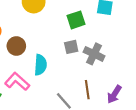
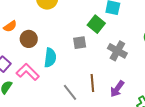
green square: (76, 20) -> (96, 24), moved, turned -36
gray cross: (94, 54) -> (117, 51), moved

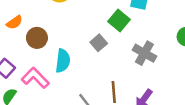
gray square: (80, 43) -> (99, 43), turned -32

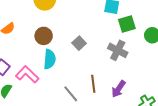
green square: (119, 21) -> (127, 24), moved, turned 36
brown circle: (37, 38) -> (44, 36), moved

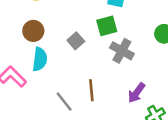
green square: (127, 24) -> (107, 26), moved
purple arrow: (119, 89) -> (136, 93), moved

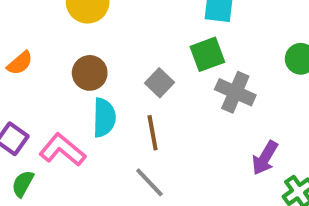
brown line: (91, 90) -> (153, 133), moved

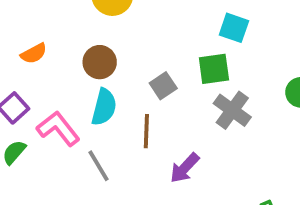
orange semicircle: (20, 63) -> (34, 53), moved
purple arrow: (265, 158) -> (185, 168), moved
gray line: (149, 182) -> (98, 166), moved

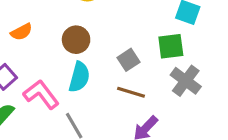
brown line: (146, 131) -> (131, 92), moved, turned -76

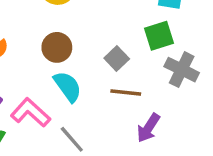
cyan semicircle: (79, 77) -> (68, 86), turned -40

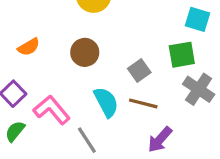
cyan semicircle: (68, 86) -> (106, 102), moved

